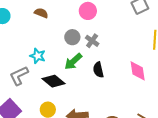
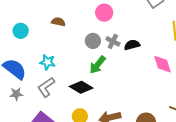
cyan star: (38, 56) -> (47, 62), moved
black semicircle: (98, 70) -> (132, 45), moved, turned 98

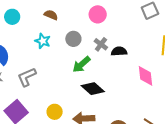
gray circle: (93, 41) -> (73, 39), moved
cyan star: (47, 62) -> (43, 41), moved
black diamond: (81, 87) -> (93, 89), moved

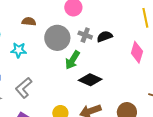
gray circle: (73, 39) -> (57, 38), size x1.6
cyan star: (43, 41) -> (19, 50), moved
pink diamond: (145, 76) -> (137, 52), turned 40

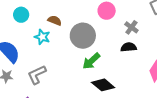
brown semicircle: (29, 21) -> (55, 21), moved
gray cross: (85, 35) -> (131, 27), moved

